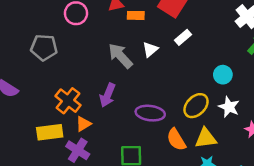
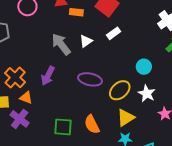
purple ellipse: (150, 113) -> (90, 79), moved
orange triangle: (83, 124) -> (26, 98), turned 48
yellow triangle: (206, 138) -> (126, 118), turned -30
orange semicircle: (176, 140) -> (92, 124), moved

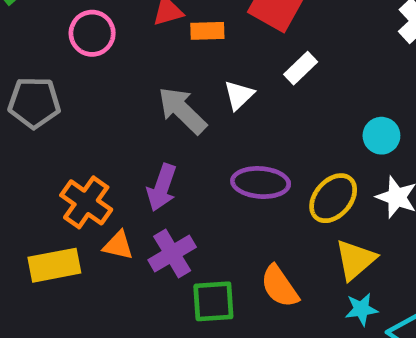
purple cross: (20, 119) -> (172, 254), moved, turned 30

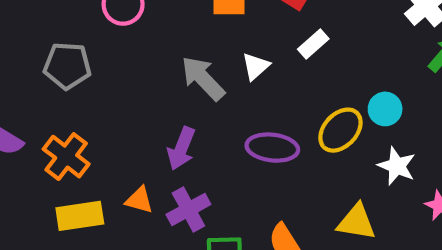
yellow ellipse: (333, 198) -> (340, 130), moved
orange cross: (86, 202) -> (66, 157), moved
yellow triangle: (355, 260) -> (356, 222), turned 48

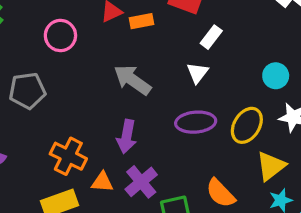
white triangle: (256, 66) -> (197, 73), moved
yellow ellipse: (340, 130) -> (247, 125), moved
orange cross: (66, 157) -> (68, 156), moved
yellow triangle: (356, 222) -> (271, 166), turned -36

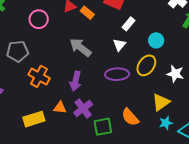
orange rectangle: (141, 21) -> (87, 13), turned 48
cyan circle: (276, 76) -> (156, 40), moved
yellow ellipse: (247, 125) -> (146, 65), moved
orange cross: (68, 156) -> (39, 76), moved

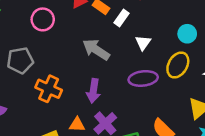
white rectangle: (128, 24) -> (121, 18), moved

